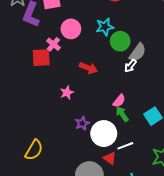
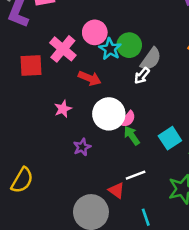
cyan star: (105, 27) -> (110, 49), moved, turned -30
pink circle: (71, 29) -> (95, 32), moved
pink cross: (53, 44) -> (63, 49), moved, size x1.5
white circle: (104, 134) -> (109, 114), moved

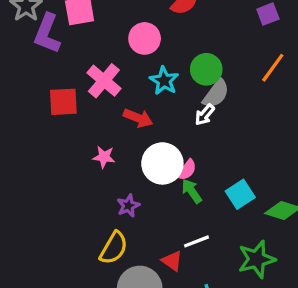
pink circle: (95, 32) -> (145, 38), moved
green circle: (129, 45) -> (206, 69), moved
pink star: (63, 109) -> (104, 157), turned 30
yellow semicircle: (22, 180) -> (114, 248), moved

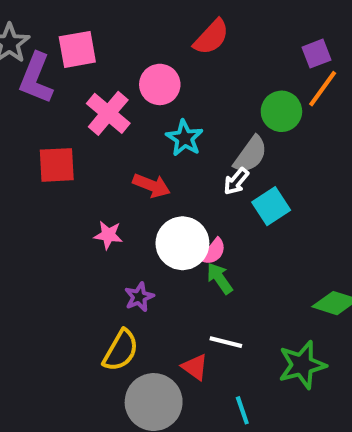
orange line: (273, 68) -> (323, 89), moved
green circle: (206, 69) -> (281, 111), moved
pink cross: (104, 81) -> (108, 113), moved
cyan square: (240, 194) -> (271, 206), moved
white line: (197, 241) -> (226, 342), turned 35

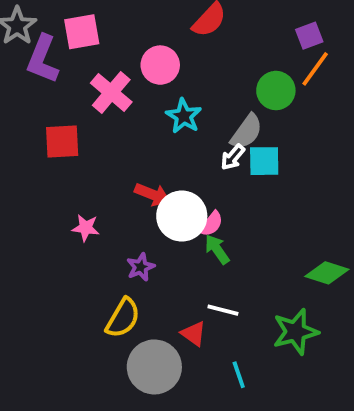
red arrow: (152, 186) -> (152, 194), moved
cyan square: (271, 206) -> (264, 161), moved, turned 32
pink star: (108, 235) -> (86, 228), moved

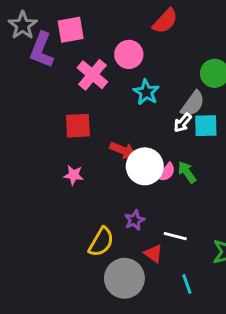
red square: (62, 142) -> (78, 126), moved
green arrow: (217, 249) -> (187, 172), moved
purple star: (141, 267) -> (135, 220), moved

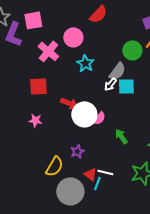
green arrow: (187, 172) -> (121, 136), moved
white line: (175, 236) -> (105, 172), moved
cyan line: (187, 284) -> (97, 183), moved, turned 40

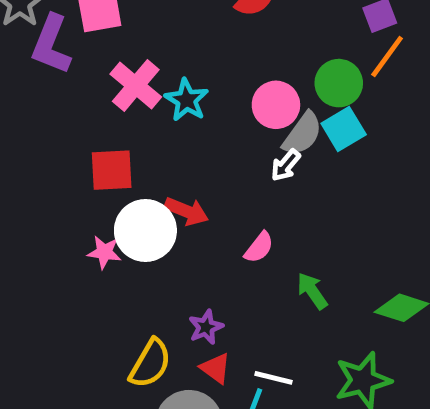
pink circle: (73, 37) -> (276, 105), moved
cyan star: (85, 63) -> (187, 100), moved
cyan square: (126, 86) -> (344, 129), moved, turned -30
white circle: (84, 114) -> (145, 231), moved
red triangle: (90, 174) -> (216, 368), moved

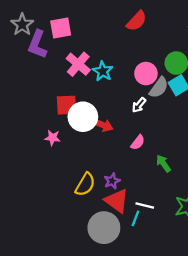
white arrow: (286, 165) -> (139, 105), moved
white circle: (145, 231) -> (83, 117), moved
pink star: (104, 252) -> (53, 138), moved
yellow semicircle: (150, 363) -> (85, 184), moved
red triangle: (216, 368) -> (117, 201), size x1.6

